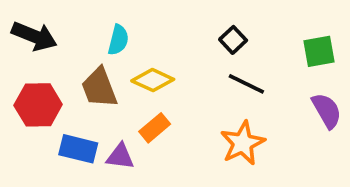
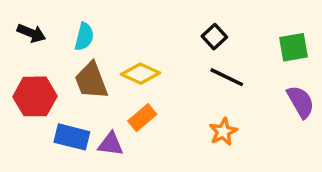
black arrow: (34, 36) -> (31, 33), size x0.7
cyan semicircle: (118, 40) -> (84, 37), moved
orange star: (243, 143) -> (223, 132), size x0.7

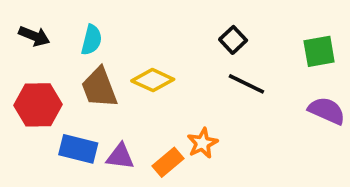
purple semicircle: (301, 102) -> (327, 111), turned -36
orange rectangle: (142, 118) -> (168, 162), moved
orange star: (223, 132) -> (202, 143), moved

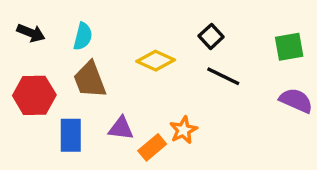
yellow diamond: (153, 80) -> (156, 61), moved
blue rectangle: (78, 149) -> (71, 135), turned 76
purple triangle: (120, 157) -> (121, 128), moved

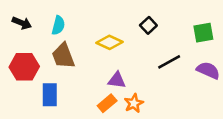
black line: (223, 76) -> (169, 62), moved, turned -55
purple triangle: (121, 128) -> (117, 80), moved
orange star: (183, 130) -> (134, 103), moved

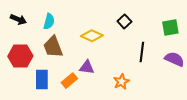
black line: (169, 62) -> (142, 52), turned -54
purple triangle: (117, 80) -> (87, 67), moved
orange rectangle: (107, 103) -> (69, 81), moved
orange star: (134, 103) -> (121, 82), moved

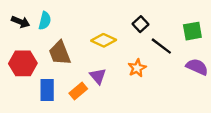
cyan semicircle: (49, 21) -> (45, 21), moved
black line: (142, 52) -> (161, 46), moved, turned -60
purple triangle: (87, 67) -> (98, 76), turned 42
orange star: (121, 82) -> (137, 68), moved

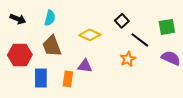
cyan semicircle: (45, 21) -> (50, 18), moved
orange star: (137, 68) -> (128, 59), moved
purple triangle: (98, 76) -> (85, 66), turned -42
orange rectangle: (78, 91) -> (68, 79), turned -42

